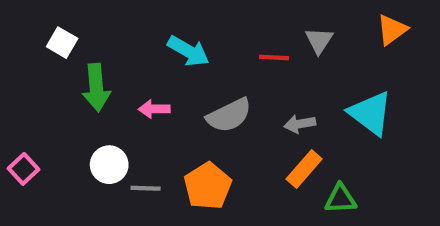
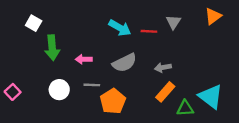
cyan arrow: (188, 51) -> (120, 28), moved
cyan triangle: (370, 113) -> (211, 97), moved
gray line: (146, 188) -> (92, 85), moved

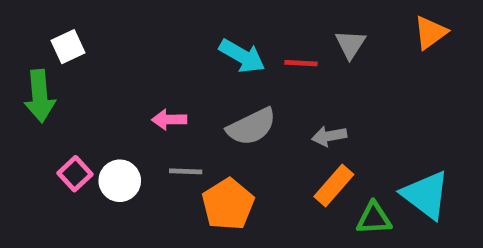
white square: (34, 23) -> (68, 47), turned 35
green arrow: (52, 48) -> (40, 96), moved
pink square: (13, 92) -> (75, 174), moved

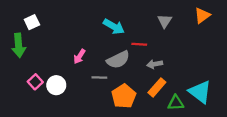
red line: (301, 63) -> (139, 44), moved
pink arrow: (169, 120) -> (79, 56), turned -56
gray line: (186, 171) -> (99, 77), moved
orange pentagon: (228, 204) -> (124, 96), moved

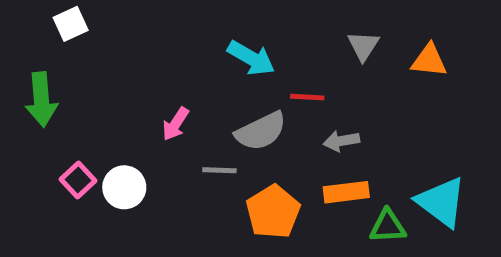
orange triangle: (202, 15) -> (429, 60), moved, turned 42
white square: (32, 22) -> (71, 24), moved
orange rectangle: (157, 87) -> (346, 192), turned 42

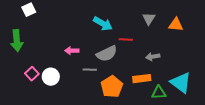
pink arrow: (176, 124) -> (72, 51), turned 56
gray arrow: (341, 141) -> (153, 57), moved

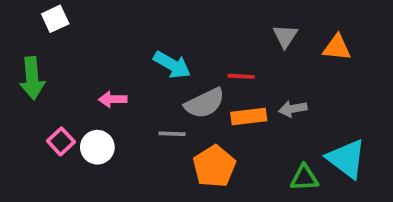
cyan arrow: (103, 24) -> (172, 65), moved
pink arrow: (72, 51) -> (113, 99), moved
orange rectangle: (142, 79) -> (249, 117), moved

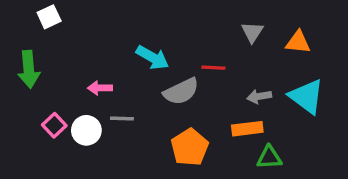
orange rectangle: (249, 117) -> (247, 129), moved
gray line: (172, 134) -> (122, 118), moved
cyan triangle: (346, 159) -> (307, 96), moved

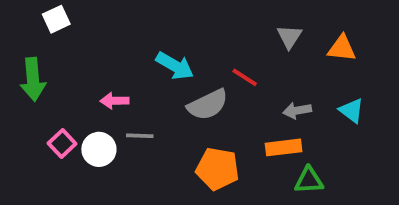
red line: (213, 68) -> (245, 77), turned 30
cyan triangle: (307, 96) -> (352, 110), size x0.6
orange pentagon: (190, 147) -> (217, 169), turned -30

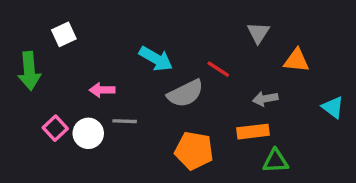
white square: (56, 19) -> (64, 34), moved
orange triangle: (342, 48) -> (296, 60), moved
cyan triangle: (352, 110) -> (333, 107), moved

